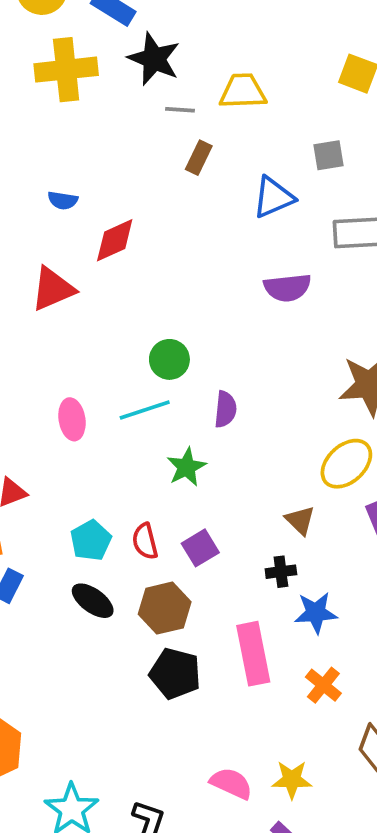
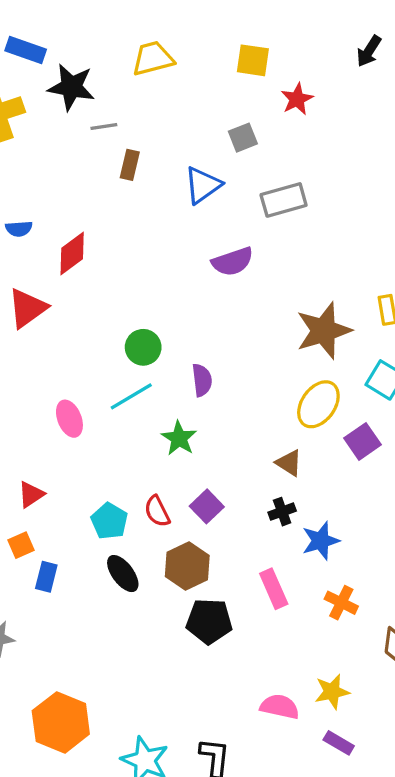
yellow trapezoid: (243, 91) -> (153, 58), moved
black ellipse: (93, 601) -> (123, 574), turned 30
pink rectangle: (253, 654) -> (274, 589), size x0.7

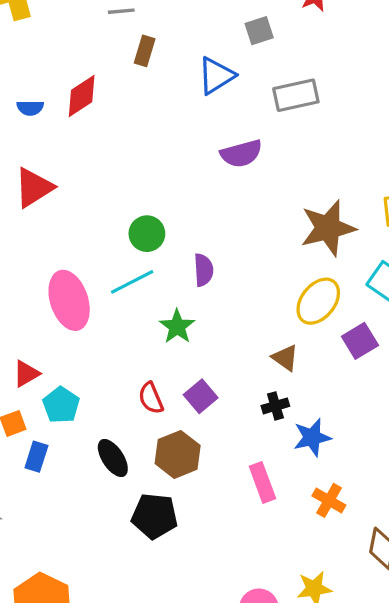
red diamond: (72, 254) -> (82, 96), moved
pink ellipse: (69, 419) -> (69, 300), size x1.6
cyan pentagon: (109, 521) -> (61, 405), moved
black pentagon: (209, 621) -> (155, 516), moved

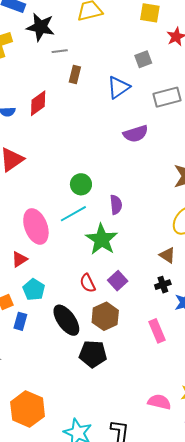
green star: (177, 327) -> (102, 239), size x1.5
red triangle: (26, 374) -> (19, 259), moved
black ellipse: (113, 458) -> (66, 320), size x1.4

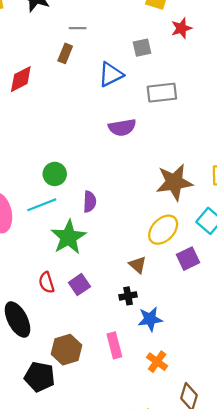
gray line: (60, 51) -> (78, 28), moved
brown hexagon: (105, 316) -> (67, 350), moved
black pentagon: (93, 354) -> (40, 377), moved

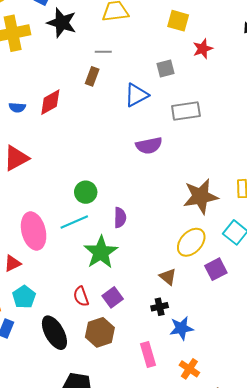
brown hexagon: (67, 350) -> (100, 332), moved

